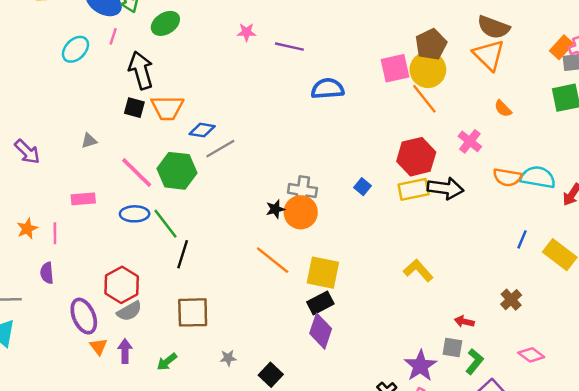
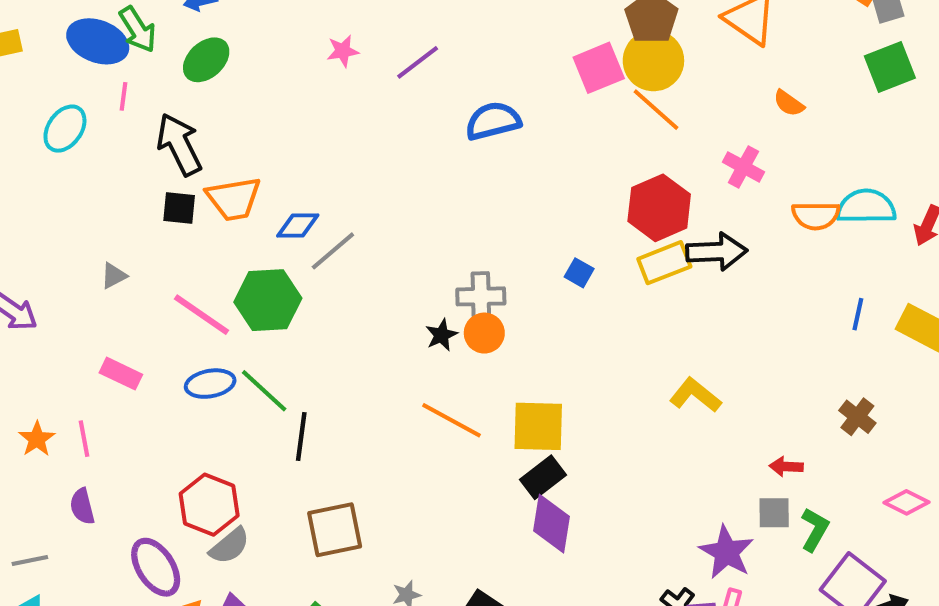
purple line: (289, 47) -> (418, 62), turned -40
pink rectangle: (83, 199) -> (121, 374), turned 40
orange circle: (301, 212) -> (484, 333), size x0.7

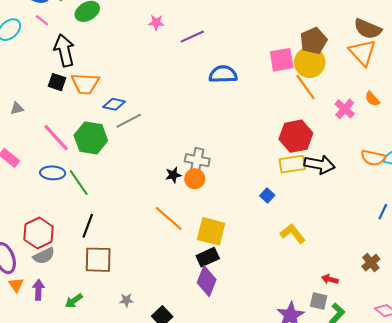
pink line: (123, 96) -> (42, 20), turned -72
pink cross: (743, 167) -> (345, 109), moved
blue square: (579, 273) -> (267, 196), moved
black line: (301, 436) -> (88, 226), moved

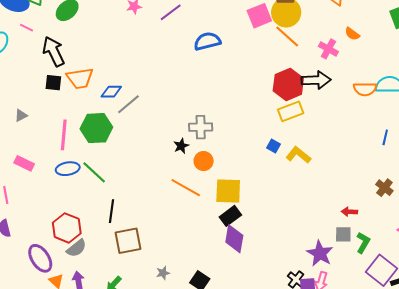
pink line: (56, 138) -> (64, 135), turned 60
black arrow: (320, 164) -> (316, 80), moved
orange circle: (195, 179) -> (204, 161), moved
yellow L-shape: (293, 234) -> (298, 155), moved

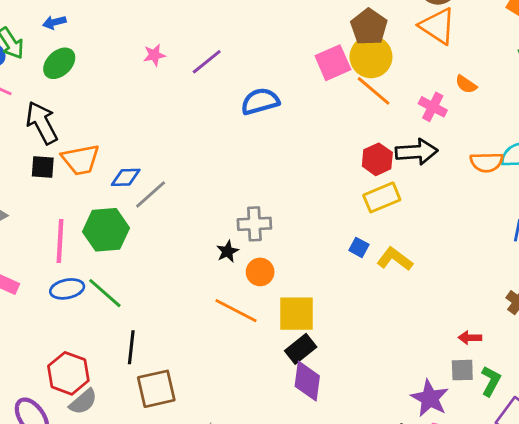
red hexagon: (288, 84) -> (377, 159), size x0.7

